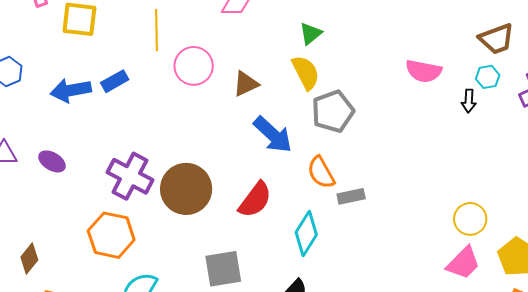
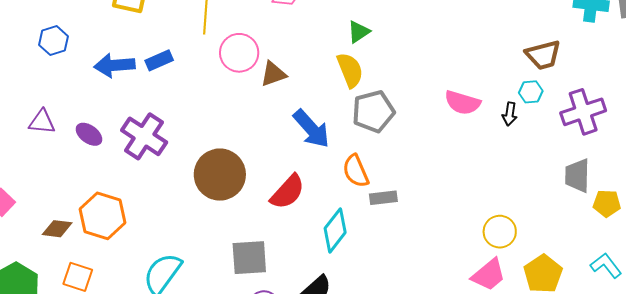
pink semicircle: (424, 71) -> (462, 103), moved
brown triangle: (246, 84) -> (273, 74), moved
purple cross: (130, 176) -> (144, 136), moved
orange hexagon: (111, 235) -> (103, 216), moved
brown diamond: (29, 258) -> (57, 229), turned 52

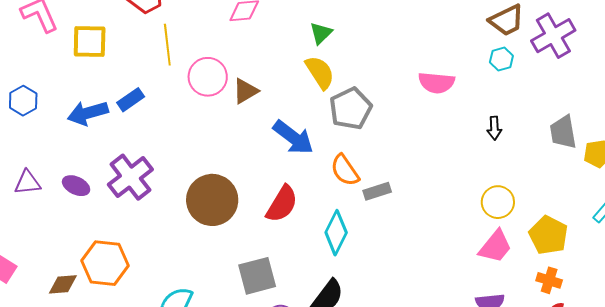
purple cross: (583, 112) -> (553, 36), moved
black arrow: (510, 114) -> (494, 128), moved
purple cross: (144, 136) -> (130, 177), turned 30

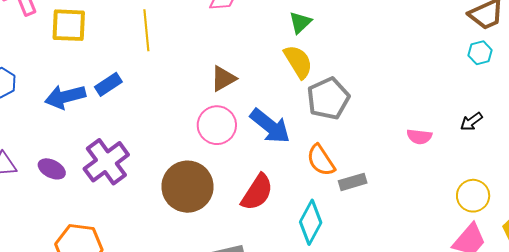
pink circle: (208, 77) -> (217, 125), moved
pink semicircle: (436, 83) -> (419, 137), moved, size x0.7
black arrow: (494, 128) -> (471, 122), turned 55

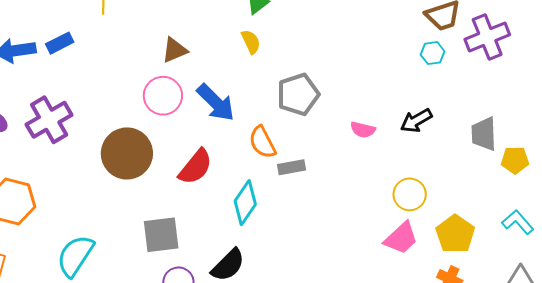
yellow semicircle: (298, 62) -> (251, 42), size x0.7
gray pentagon: (328, 99) -> (298, 94), moved
black arrow: (471, 122) -> (416, 121), size x1.4

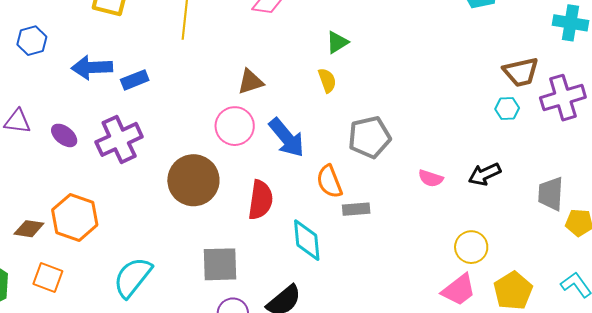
blue rectangle: (60, 43) -> (135, 80), moved
red semicircle: (195, 167) -> (261, 200), turned -36
cyan diamond: (245, 203) -> (307, 240), turned -45

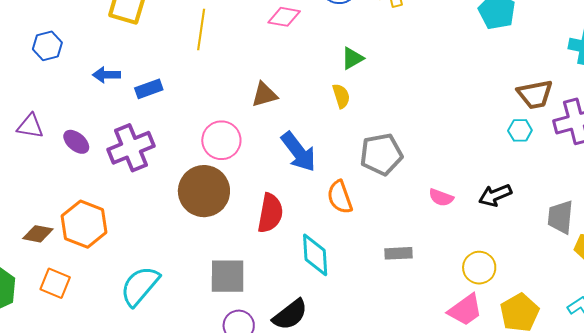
blue arrow: (92, 67) -> (106, 75), size x0.7
pink circle: (235, 126) -> (221, 140), moved
gray rectangle: (356, 209) -> (398, 253), moved

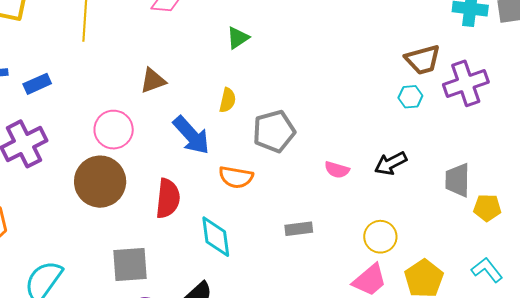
yellow semicircle: (341, 96) -> (227, 100), moved, turned 35
orange semicircle: (340, 197) -> (236, 177), turned -56

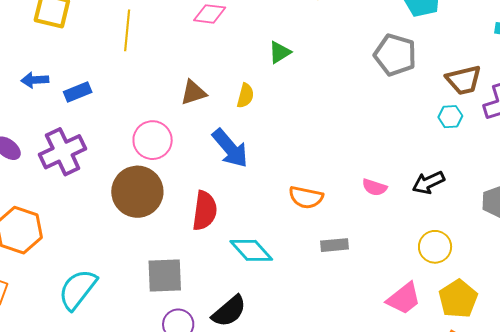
yellow semicircle: (227, 100) -> (245, 96), moved
gray pentagon: (274, 131) -> (395, 55), moved, turned 30
orange semicircle: (236, 177) -> (306, 197), moved
cyan diamond: (216, 237) -> (251, 250), turned -36
yellow circle: (380, 237) -> (435, 247), moved

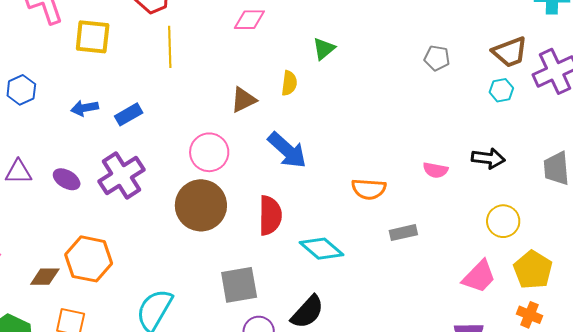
gray pentagon: (395, 55) -> (437, 58), moved, size x0.6
yellow semicircle: (245, 96) -> (289, 83), moved
black arrow: (428, 183) -> (488, 158), turned -140

